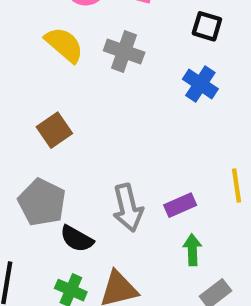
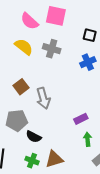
blue cross: (200, 84) -> (88, 62), turned 35
gray pentagon: (42, 202) -> (17, 120), turned -30
gray arrow: (128, 208) -> (43, 98), moved

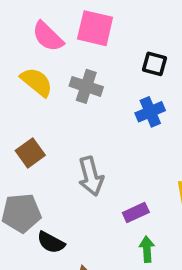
gray arrow: (43, 98) -> (91, 176), moved

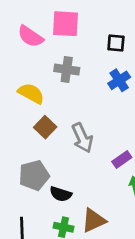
yellow semicircle: (37, 82) -> (31, 93), moved
brown square: (30, 153) -> (45, 127), moved

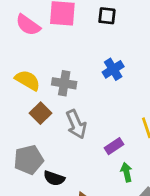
black square: (116, 43) -> (107, 16), moved
gray cross: (67, 70) -> (64, 83), moved

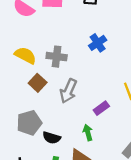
gray arrow: (76, 124) -> (68, 91), turned 50
green arrow: (127, 172) -> (88, 133), moved

